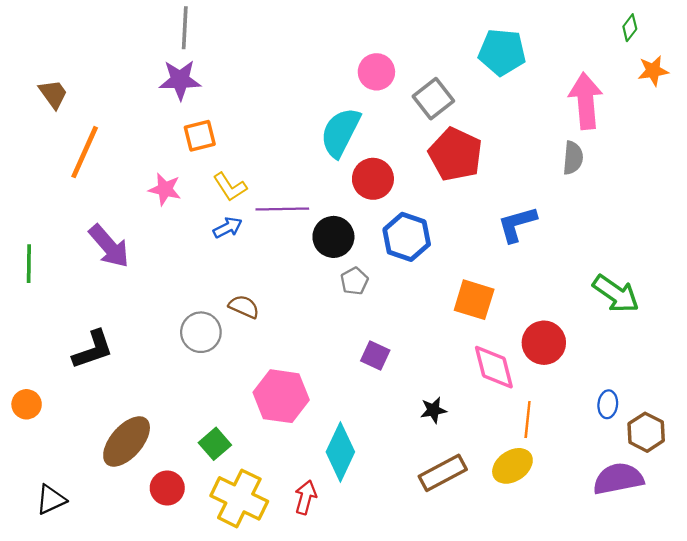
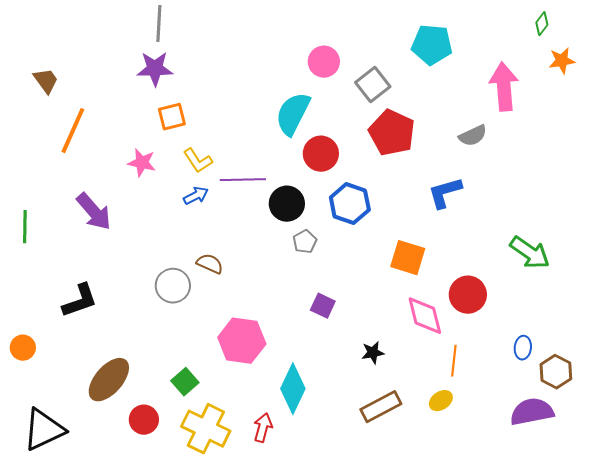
gray semicircle: (573, 158) -> (473, 136), moved, turned 60
yellow ellipse: (512, 466) -> (441, 401), size x0.7
black triangle: (51, 500) -> (44, 430), size x1.6

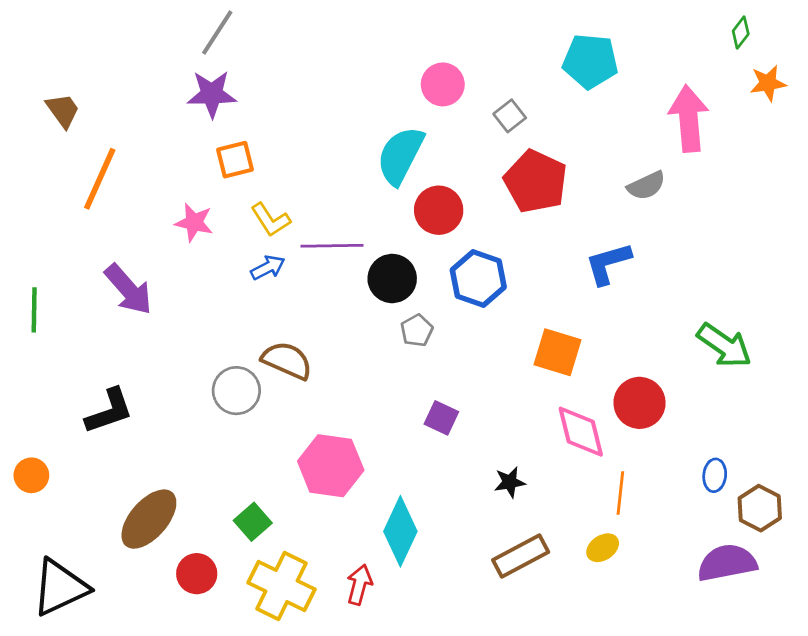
gray line: (159, 24) -> (217, 33), turned 30
gray square: (373, 85) -> (510, 116), size x0.7
brown semicircle: (210, 264) -> (287, 361), size x1.4

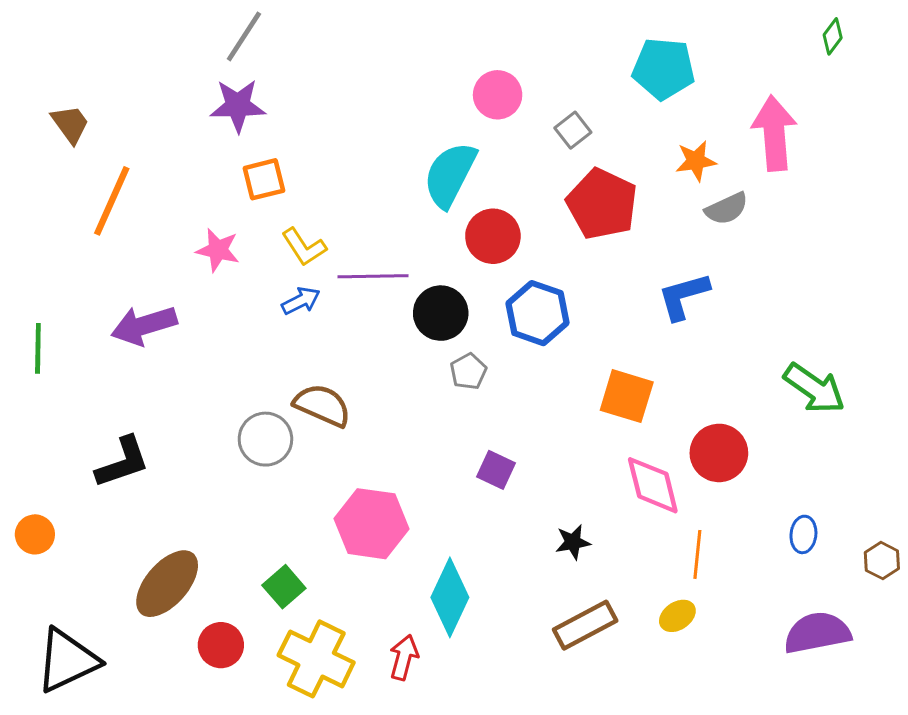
orange star: (768, 83) -> (696, 161), moved
purple arrow: (128, 289) -> (144, 325), turned 114
brown hexagon: (760, 508) -> (882, 561), moved, size x0.7

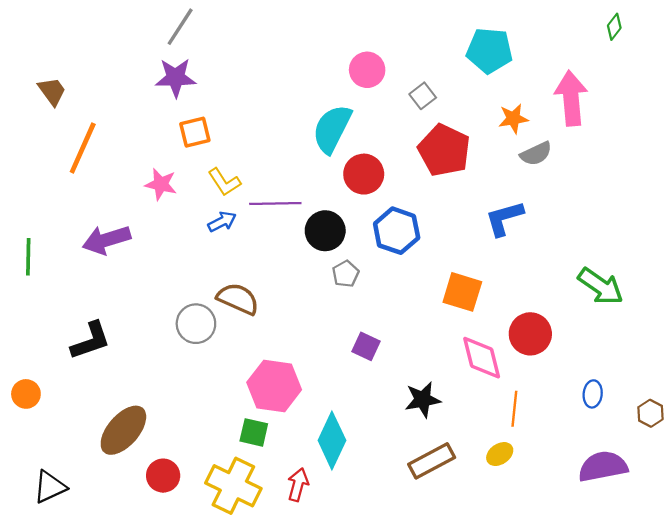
black star: (573, 542) -> (423, 400), size x1.4
green square: (284, 587) -> (254, 432), moved, turned -36
black triangle: (67, 660) -> (50, 487), size x0.7

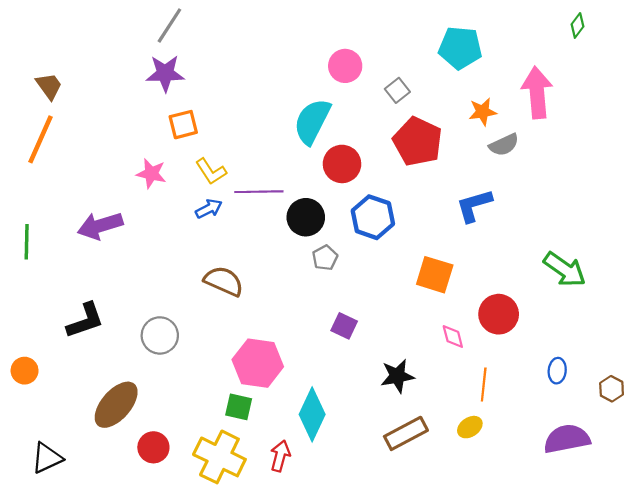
orange line: (83, 148) -> (40, 139), moved
gray circle: (196, 324) -> (160, 335), moved
pink diamond: (482, 358) -> (453, 337), size x0.6

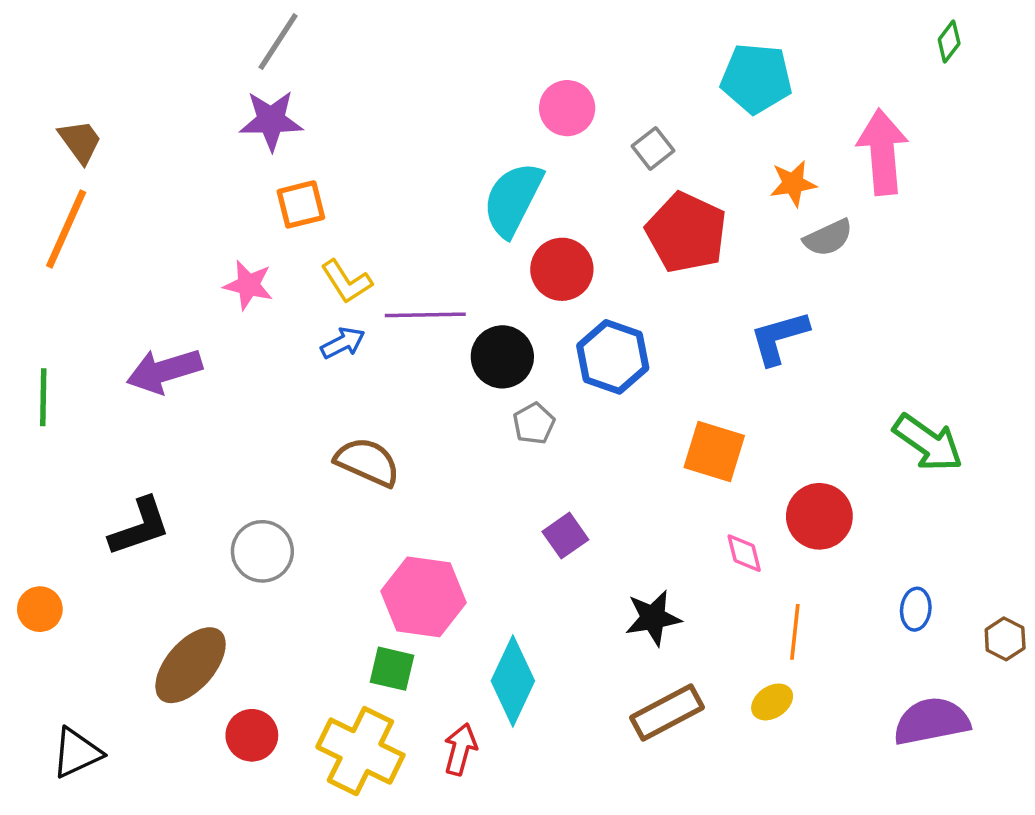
purple square: (344, 326) -> (565, 536), turned 30

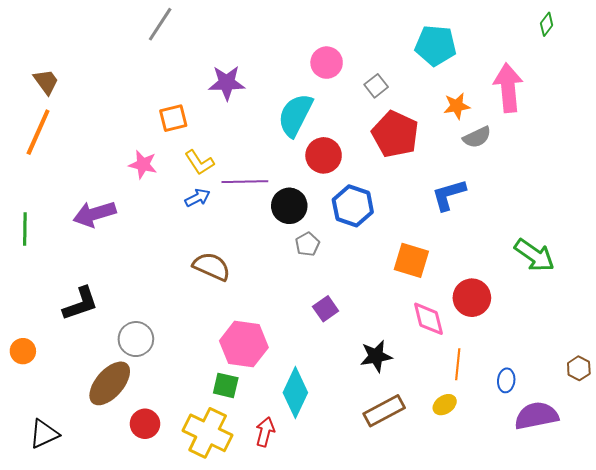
purple star: (271, 120) -> (227, 83), moved
gray circle: (262, 551) -> (136, 339), moved
pink diamond: (744, 553) -> (429, 319), size x1.5
blue ellipse: (916, 609) -> (506, 380), moved

